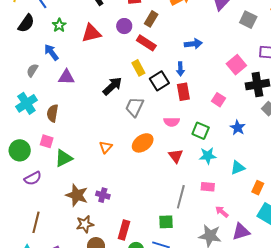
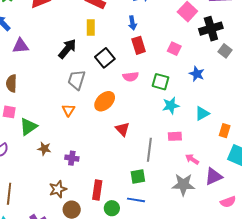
yellow rectangle: (138, 68) -> (91, 27), turned 35
black square: (159, 81) -> (105, 58), moved
gray trapezoid: (135, 107) -> (77, 80), moved
red triangle: (176, 156) -> (122, 129), moved
brown star: (77, 195) -> (44, 149), moved, size x0.6

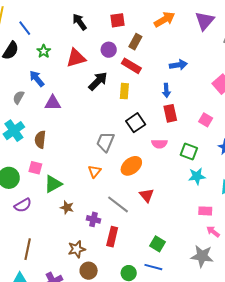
black arrow: (67, 49) -> (98, 81), moved
pink rectangle: (175, 136) -> (205, 211), moved
gray line: (149, 150) -> (118, 204), moved, turned -65
green square: (138, 177) -> (158, 244), turned 35
red rectangle: (97, 190) -> (112, 237), moved

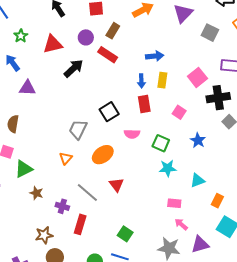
yellow rectangle: (124, 91) -> (162, 80), moved

